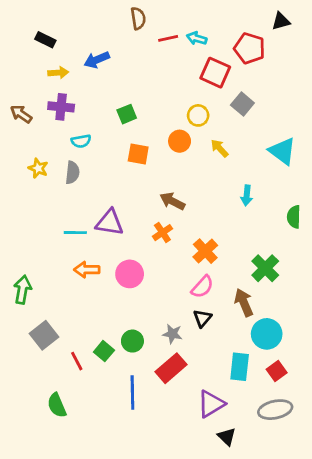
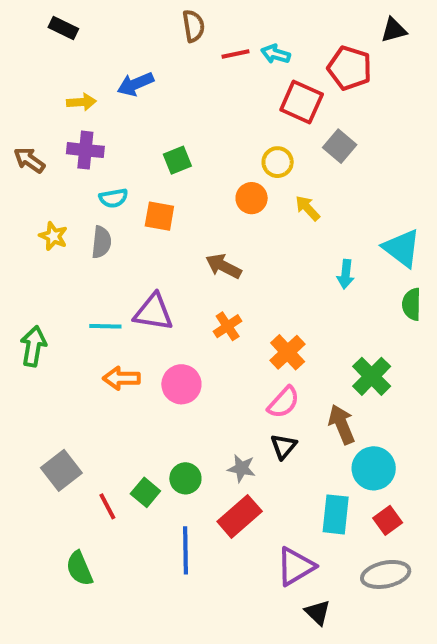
black rectangle: (45, 40) -> (63, 28), moved
cyan triangle: (282, 151) -> (402, 248), moved
orange square: (138, 154) -> (159, 216), moved
brown arrow: (172, 201) -> (224, 266), moved
green arrow: (23, 290) -> (33, 346), moved

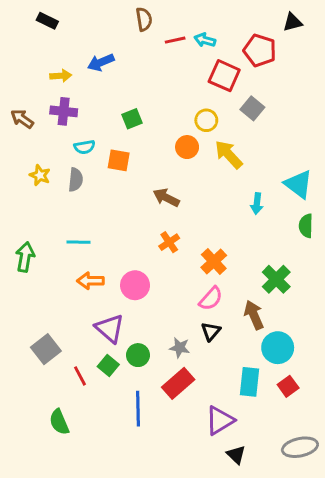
yellow arrow: (308, 208) -> (229, 154), size x1.5
purple triangle: (153, 312) -> (110, 328), moved, turned 32
gray ellipse: (386, 574) -> (300, 447), moved

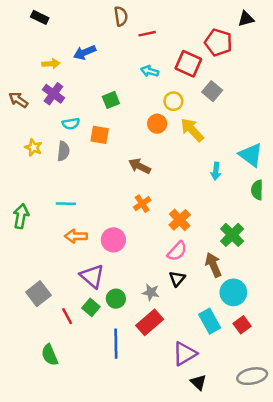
cyan arrow: (205, 40) -> (150, 71), moved
purple cross: (64, 111) -> (53, 94), turned 30
cyan rectangle: (249, 382) -> (210, 321), turned -35

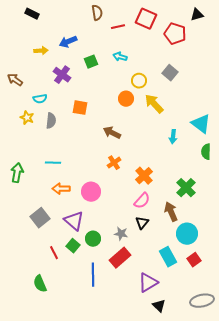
red square: (188, 64) -> (146, 19), moved
purple cross: (53, 94) -> (62, 75), moved
green square: (111, 100) -> (91, 62), moved
cyan semicircle: (71, 124) -> (40, 99), moved
gray square: (38, 294) -> (40, 218), moved

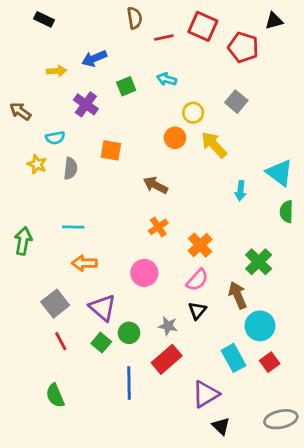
pink circle: (91, 192) -> (144, 273), moved
red line: (54, 253) -> (61, 341), moved

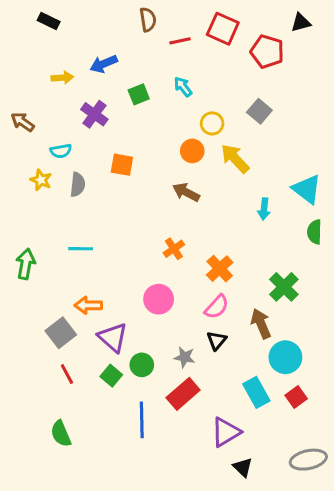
cyan arrow: (167, 79) -> (183, 87), turned 36
brown arrow: (155, 185) -> (186, 192), moved
orange arrow: (84, 263) -> (88, 305), moved

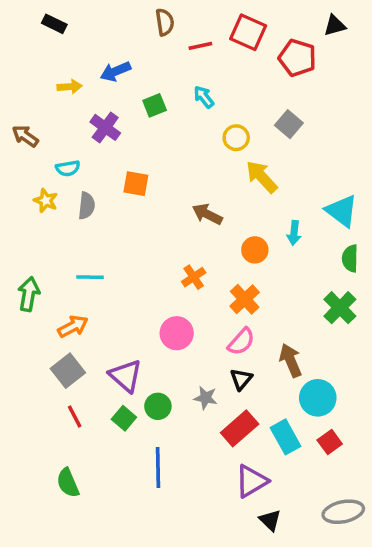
orange circle: (192, 151) -> (255, 250), moved
green cross: (284, 287) -> (340, 308), moved
orange arrow: (88, 305) -> (73, 326), moved, turned 152
red rectangle: (183, 394) -> (240, 428), moved

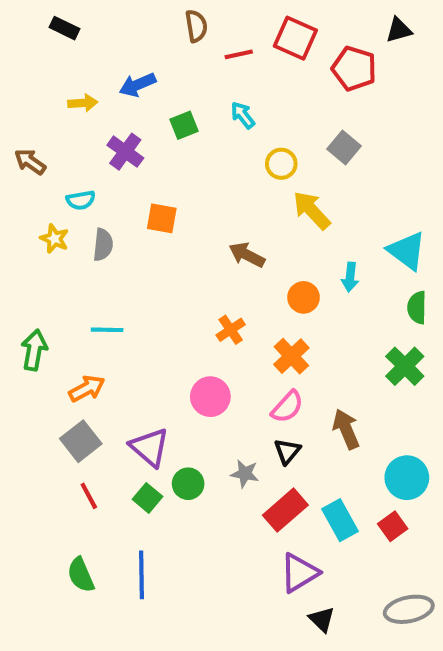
cyan circle: (318, 398) -> (407, 478), moved
blue line: (158, 468) -> (142, 575), moved

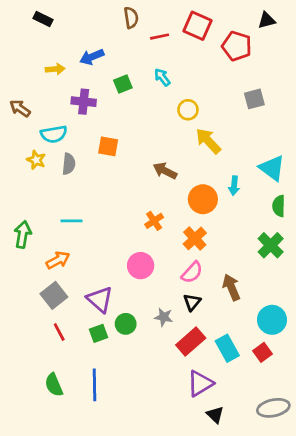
gray square: (344, 148) -> (254, 99), moved, turned 35
purple cross: (125, 152) -> (84, 102), turned -30
cyan semicircle: (81, 200) -> (54, 134), size x1.4
orange circle: (304, 297) -> (203, 199), size x1.4
green square: (148, 498) -> (99, 333), turned 30

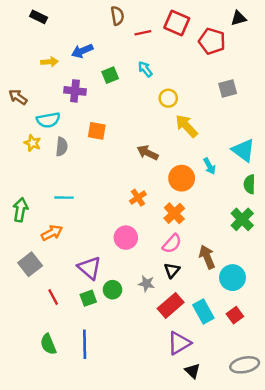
cyan arrow: (234, 186) -> (209, 166), turned -35
gray square: (54, 295) -> (30, 264), moved
cyan circle: (272, 320) -> (232, 278), moved

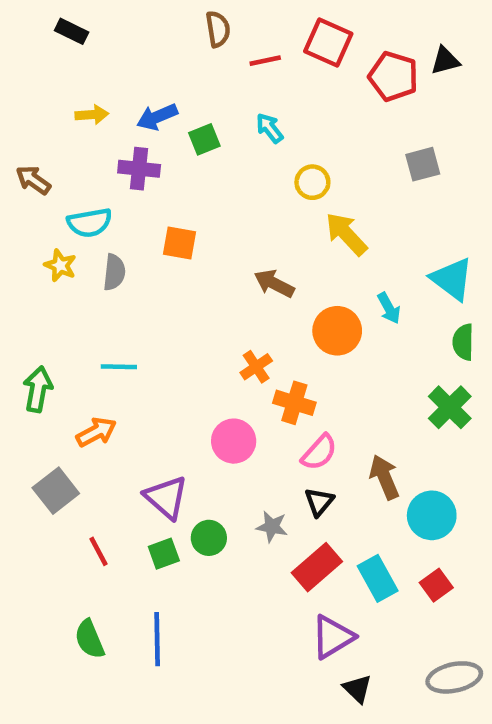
black triangle: (239, 18) -> (445, 61), moved
blue arrow: (82, 51) -> (157, 117), moved
orange cross: (174, 213) -> (294, 403), moved, turned -30

